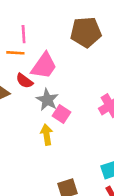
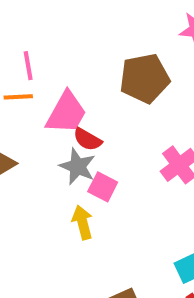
brown pentagon: (86, 32) -> (145, 78), moved
red semicircle: (24, 81) -> (87, 139), moved

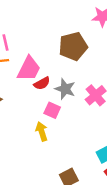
red semicircle: (87, 139) -> (42, 83), turned -56
gray star: (77, 167) -> (65, 89), moved

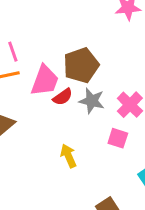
brown pentagon: (73, 46) -> (81, 65), moved
pink square: (52, 110) -> (118, 138), moved

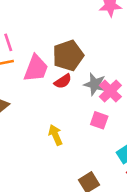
red semicircle: (63, 97) -> (63, 81), moved
gray star: (92, 101) -> (95, 84), moved

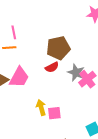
pink trapezoid: (36, 68) -> (19, 77), moved
pink square: (99, 120) -> (54, 113), moved, turned -32

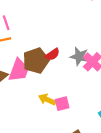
brown pentagon: (58, 48) -> (36, 61), moved
yellow arrow: (41, 108) -> (47, 100), turned -42

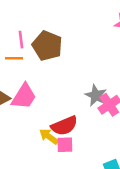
red semicircle: (52, 54) -> (64, 126), moved, size x1.5
brown pentagon: (36, 61) -> (47, 46), moved, turned 30

